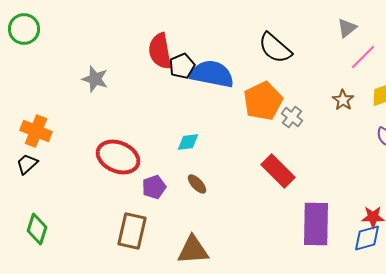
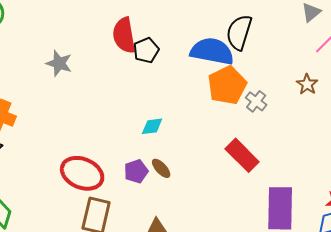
black semicircle: (275, 48) -> (239, 32), turned 66
blue semicircle: (212, 74) -> (212, 51), moved
red ellipse: (118, 157) -> (82, 173), moved
purple pentagon: (154, 187) -> (136, 171), moved

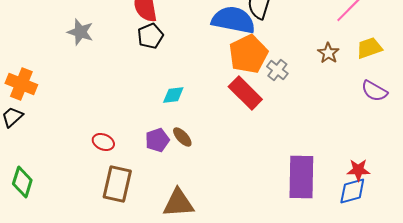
black pentagon: (146, 50) -> (150, 36), moved
red rectangle: (242, 155) -> (245, 93), moved
red ellipse: (82, 173) -> (103, 142), size x0.5

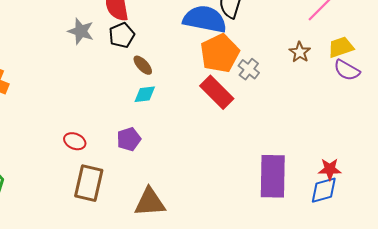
gray star: (80, 32) -> (81, 31), moved
purple semicircle: (374, 91) -> (347, 70), moved
brown ellipse: (182, 137) -> (143, 65), moved

